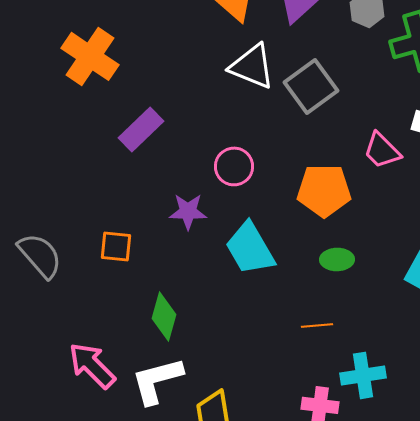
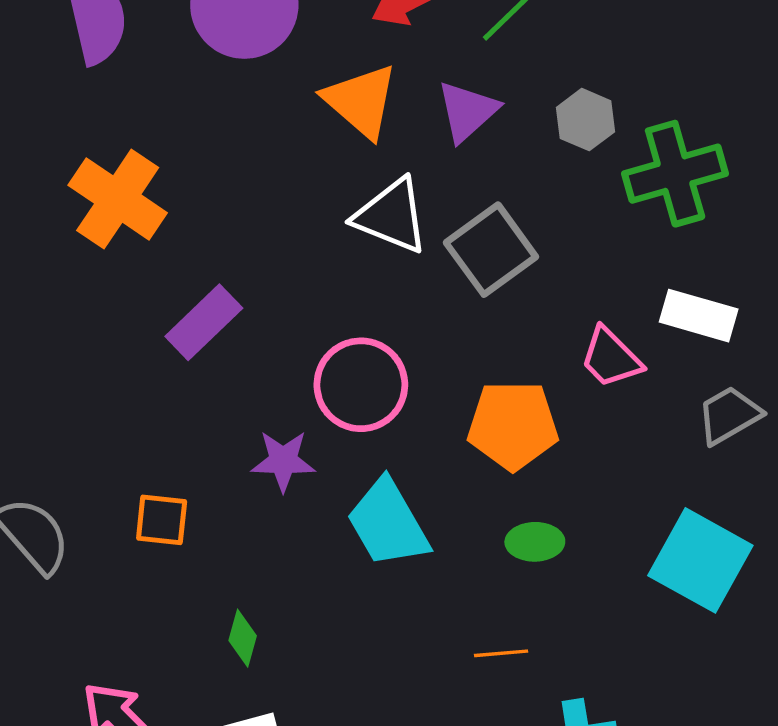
pink circle: (234, 166) -> (361, 385), size x1.4
green diamond: (164, 316) -> (243, 638), size x0.7

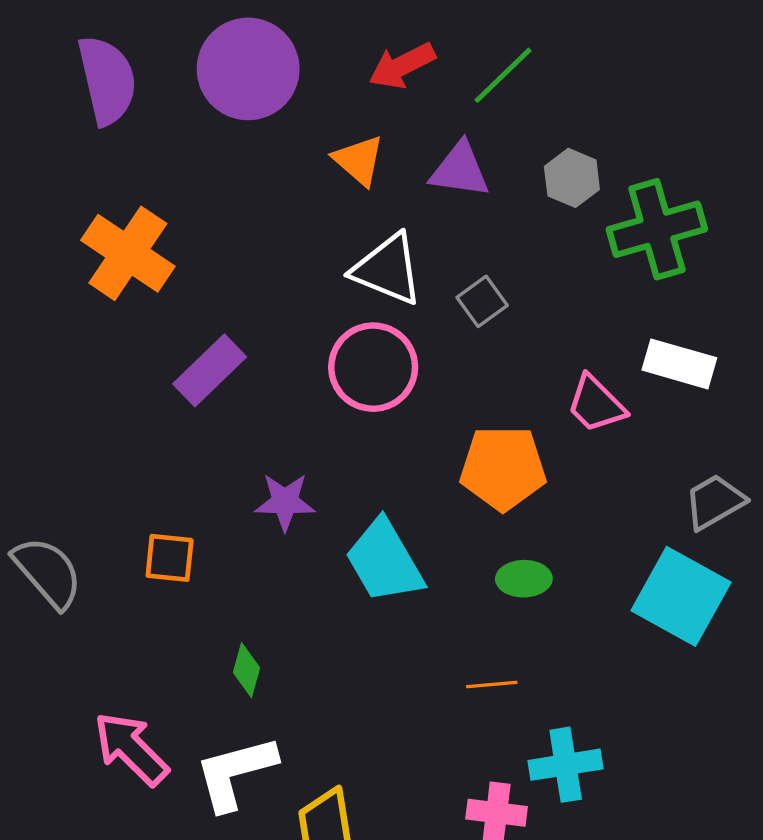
orange triangle: (361, 101) -> (359, 160), size x0.7
purple triangle: (467, 111) -> (460, 170), turned 50
gray square: (491, 250) -> (482, 301), size x0.6
pink circle: (361, 385) -> (373, 367), moved
gray trapezoid: (729, 415) -> (715, 502), moved

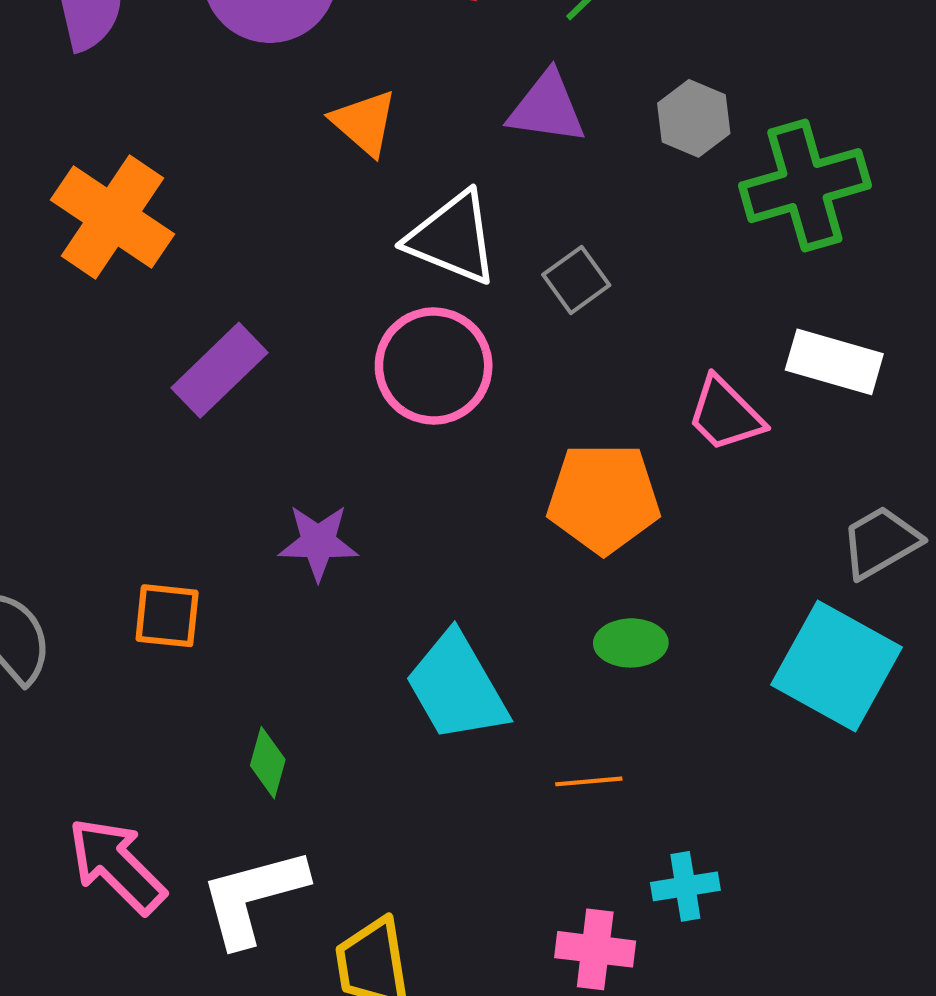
orange triangle: (359, 160) -> (364, 123), moved
cyan trapezoid: (384, 561) -> (457, 687), moved
cyan cross: (566, 765) -> (685, 886), size x0.7

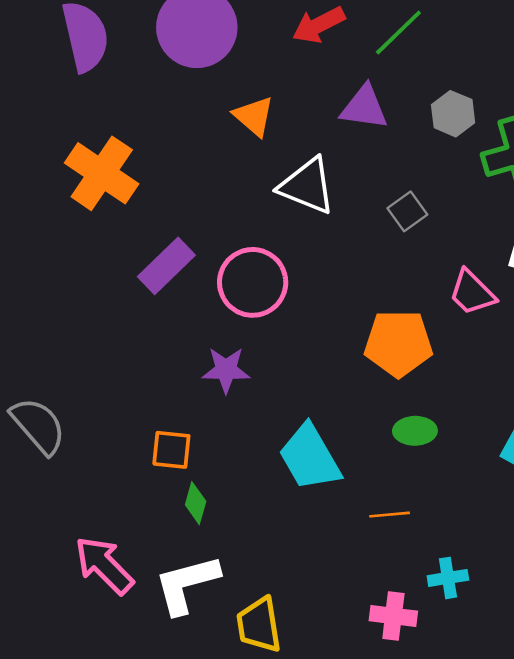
gray square: (576, 280) -> (407, 211), moved
pink circle: (434, 366) -> (253, 282), moved
orange square: (167, 616) -> (171, 450), moved

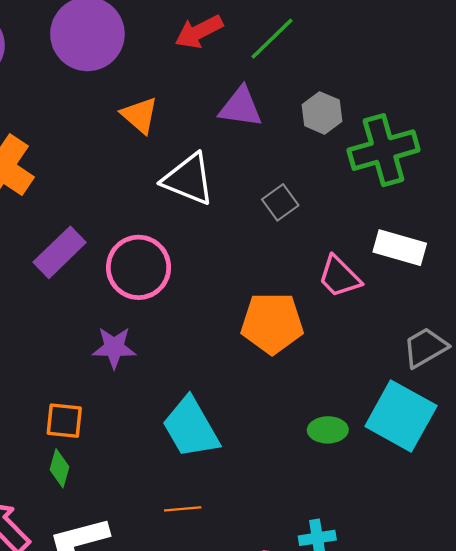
green ellipse: (415, 431) -> (328, 430), moved
green diamond: (196, 503) -> (60, 468), moved
orange line: (390, 515) -> (183, 509), moved

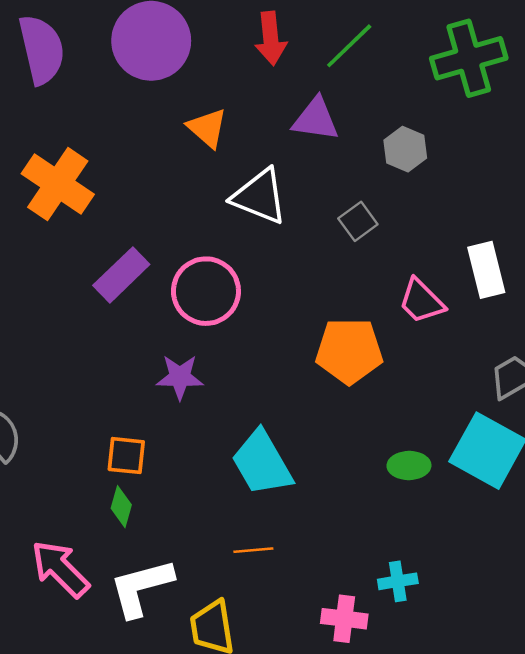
red arrow: (199, 32) -> (271, 38), turned -69
gray hexagon: (322, 113) -> (405, 149), moved
green cross: (384, 150) -> (469, 58), moved
white rectangle: (400, 248) -> (486, 270), turned 60

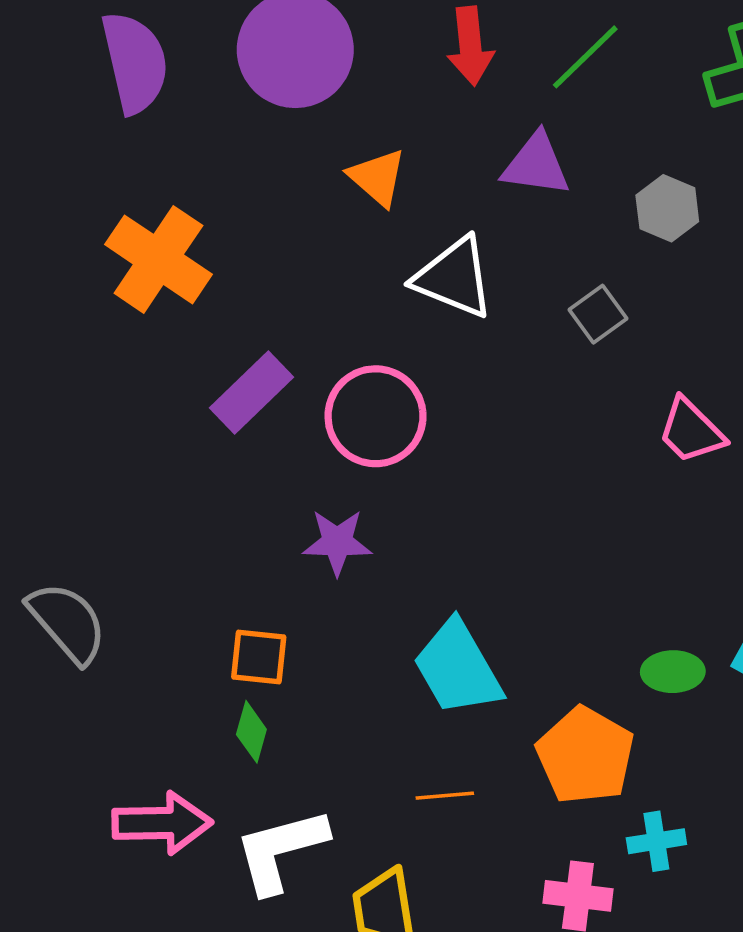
orange pentagon: (349, 351) -> (585, 756), moved, turned 30
pink arrow: (60, 569) -> (162, 823), turned 134

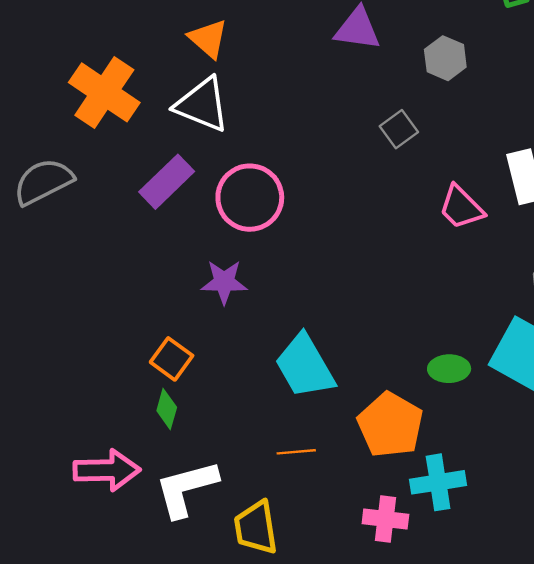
orange triangle: (377, 177) -> (208, 39), moved
white triangle: (454, 278) -> (202, 105), moved
gray semicircle: (67, 622) -> (43, 182), moved, turned -76
orange square: (259, 657) -> (172, 359), turned 30
cyan cross: (656, 841) -> (438, 482), size x1.4

